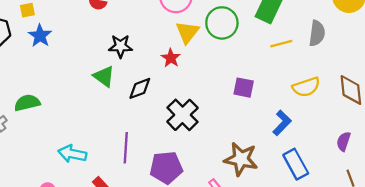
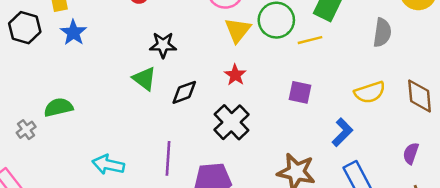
yellow line: (281, 44) -> (310, 40), moved
red star: (171, 58) -> (235, 75), moved

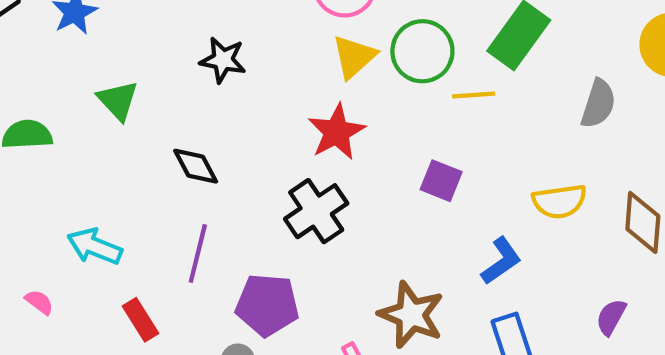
red star: (235, 75) -> (337, 132), size x1.5
green triangle: (144, 79) -> (118, 100), moved
black diamond: (184, 92) -> (196, 166), moved, turned 72

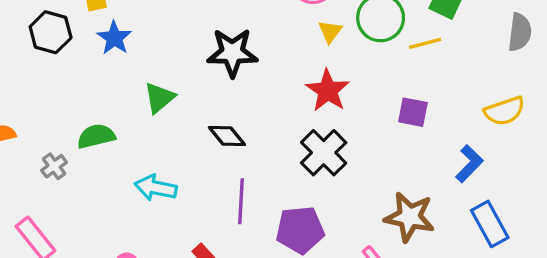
yellow triangle: (354, 57) -> (330, 32), size x0.7
black star: (223, 60) -> (232, 53), size x1.4
green triangle: (118, 100) -> (159, 98), turned 44
cyan arrow: (95, 246) -> (156, 188), moved

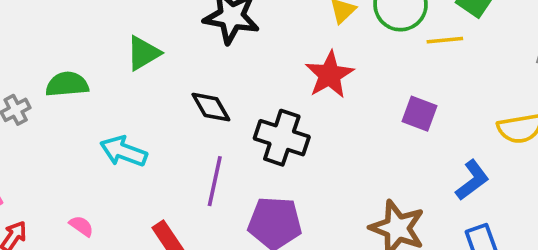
black cross: (324, 153) -> (282, 138), moved, turned -36

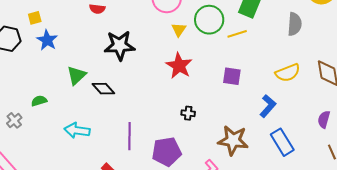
green semicircle: (67, 84) -> (39, 101), size x0.7
black diamond: (211, 107) -> (103, 89), moved
black cross: (282, 138) -> (188, 113), moved, size x0.5

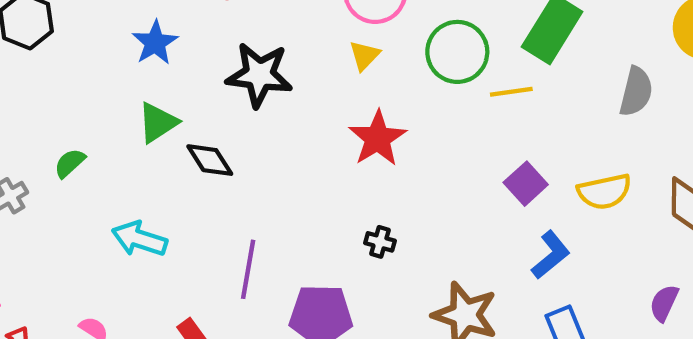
yellow triangle: (179, 30) -> (365, 55), moved
blue star: (47, 40) -> (155, 43), moved
purple square: (232, 76) -> (526, 184), moved, turned 30
green semicircle: (39, 101) -> (70, 163), turned -35

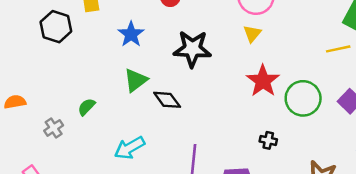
green circle: (457, 52) -> (303, 98), moved
cyan arrow: (139, 239) -> (130, 148), turned -44

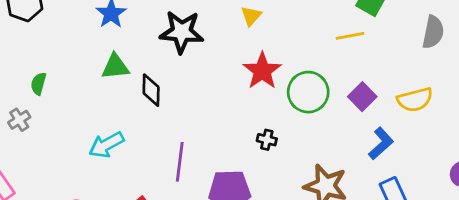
green triangle: (136, 80) -> (115, 67), turned 30
black diamond: (167, 100) -> (151, 90), turned 36
green semicircle: (86, 107) -> (38, 84), moved, turned -30

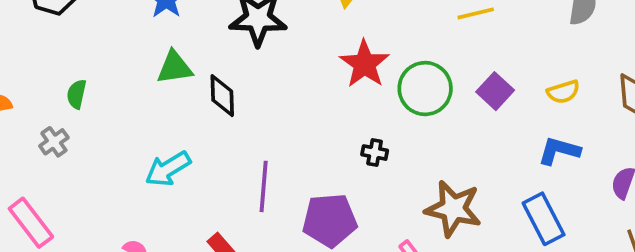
yellow semicircle: (415, 100) -> (563, 92), size x0.7
blue L-shape: (381, 143) -> (559, 151), moved, turned -120

